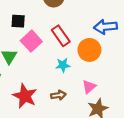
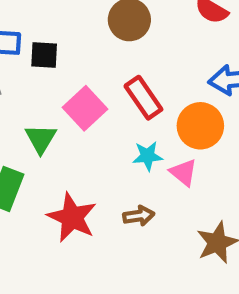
black square: (18, 21) -> (44, 55), moved
pink triangle: (89, 87) -> (183, 172), moved, turned -40

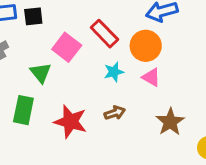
pink triangle: (183, 172) -> (151, 77), moved

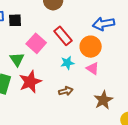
red star: (70, 122) -> (30, 82), moved, turned 30

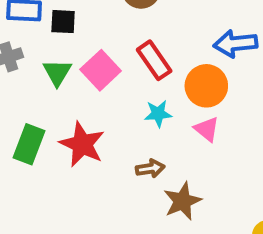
green triangle: (17, 59) -> (57, 72), moved
red star: (30, 82) -> (82, 144), turned -30
brown star: (103, 100) -> (182, 201), moved

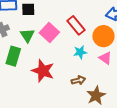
green rectangle: (29, 144) -> (13, 56), moved

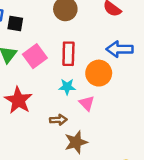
red rectangle: (76, 25) -> (68, 54), turned 30
pink triangle: (105, 58) -> (87, 103), moved

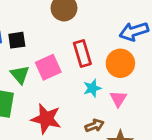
pink square: (35, 56) -> (48, 67), turned 30
pink triangle: (87, 103) -> (118, 99), turned 35

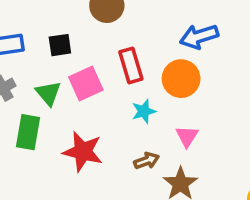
black square: (17, 40) -> (60, 45), moved
pink triangle: (118, 99) -> (187, 136), moved

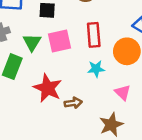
pink triangle: (187, 136) -> (123, 92), turned -30
brown arrow: (146, 161) -> (73, 103), moved

